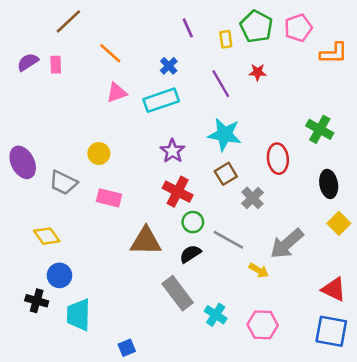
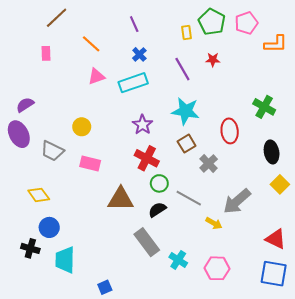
purple line: (188, 28) -> (134, 24), moved
purple semicircle: (28, 62) -> (25, 105), moved

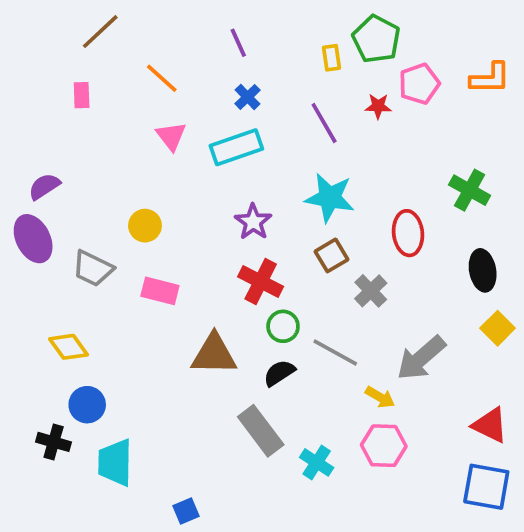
pink pentagon: (246, 23) -> (419, 84), moved
pink triangle: (96, 76) -> (171, 136), turned -48
pink hexagon: (217, 268) -> (384, 446), moved

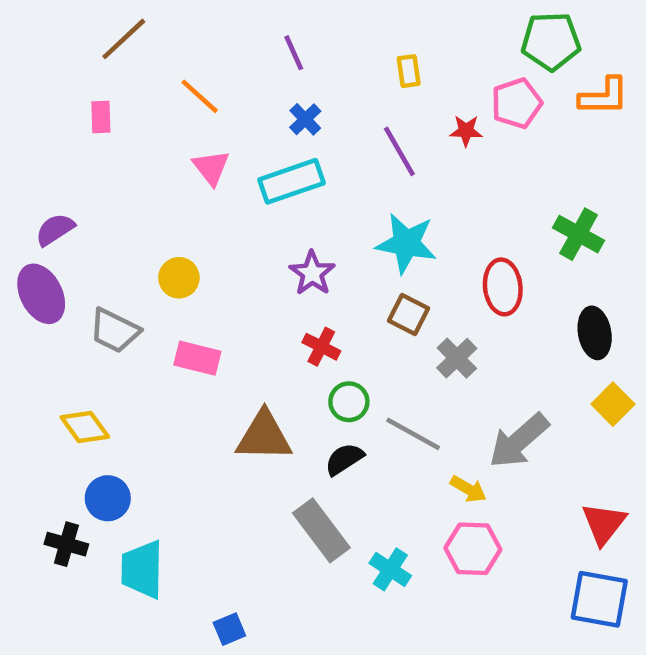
green pentagon: (376, 39) -> (551, 41), moved, turned -30
brown square: (332, 255) -> (409, 315), turned -32
red cross: (261, 282) -> (321, 347), size x0.7
red triangle: (490, 425) -> (604, 523), turned 42

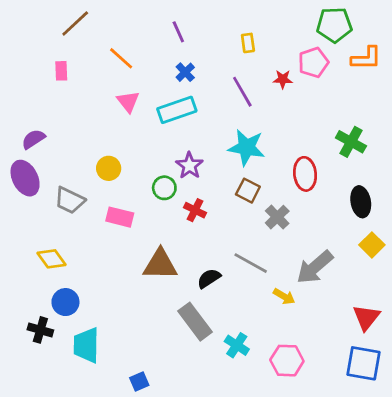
green circle: (349, 402) -> (164, 188), moved
pink hexagon: (473, 549) -> (287, 361), moved

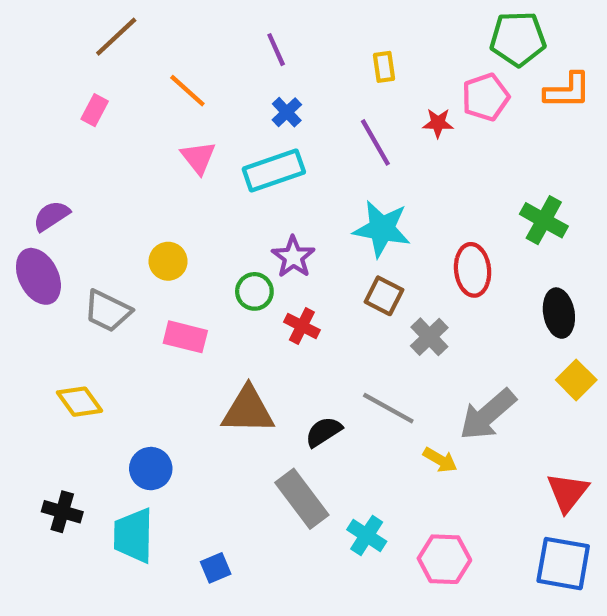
pink rectangle: (61, 71) -> (95, 110), turned 30
blue circle: (65, 302) -> (151, 469), moved
blue square: (139, 381) -> (216, 568), moved

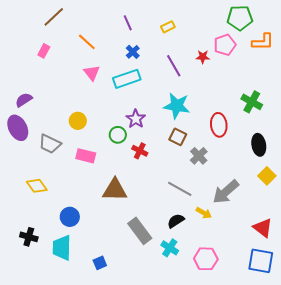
yellow rectangle: (384, 67) -> (168, 27), moved, turned 72
black semicircle: (324, 432) -> (176, 221), moved
red triangle: (568, 492) -> (263, 228), turned -30

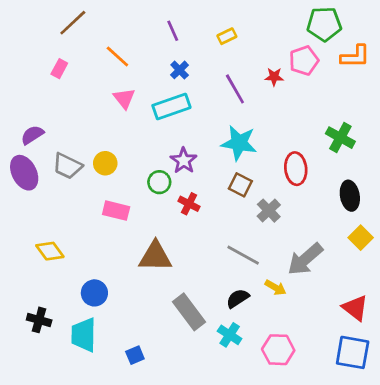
gray trapezoid: (50, 144) -> (67, 166), moved

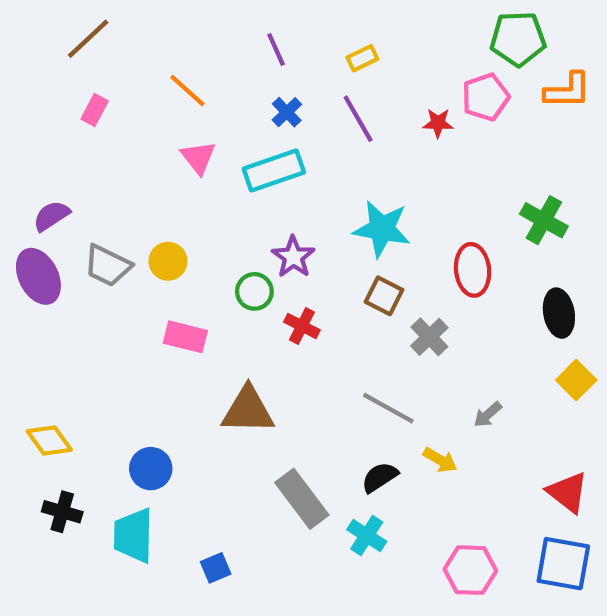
brown line: (73, 23) -> (88, 39), moved
purple line: (235, 89) -> (358, 119), moved
yellow diamond: (50, 251) -> (49, 440), moved
gray arrow: (305, 259) -> (488, 415), size x0.5
pink hexagon: (278, 350) -> (470, 570), moved

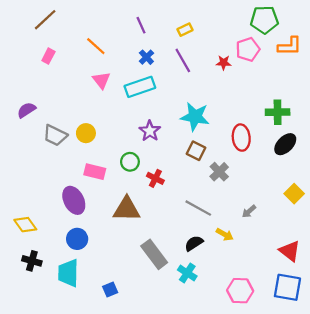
green cross: (544, 220) -> (278, 112), turned -30
purple ellipse: (38, 276) -> (74, 200), moved
green circle: (254, 291) -> (130, 162), moved
black ellipse: (559, 313) -> (285, 144), moved, turned 55
red cross: (302, 326) -> (155, 178), moved

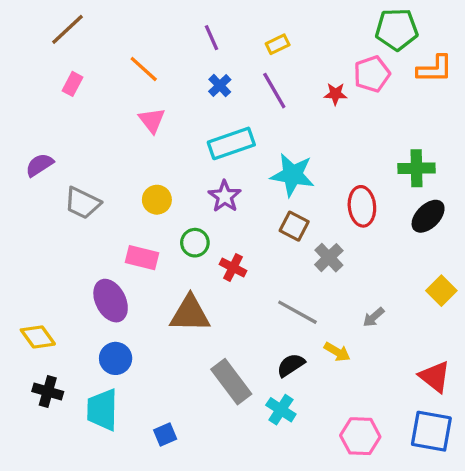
cyan rectangle: (140, 87) -> (231, 143), moved
yellow circle: (86, 133) -> (157, 200), moved

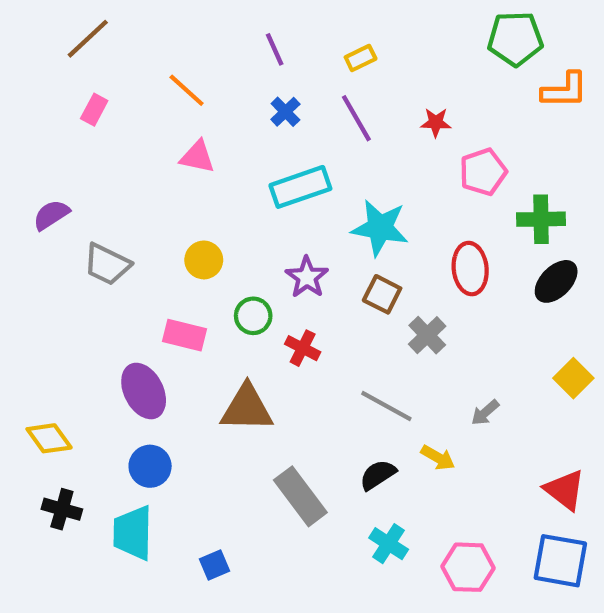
pink pentagon: (372, 74) -> (483, 172), moved
pink triangle: (152, 120) -> (197, 157), turned -40
purple star: (225, 196) -> (307, 277), moved
cyan cross: (281, 410) -> (389, 544), moved

